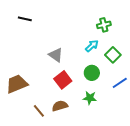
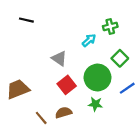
cyan arrow: (92, 46) -> (89, 40), moved
green circle: (92, 73) -> (98, 78), size x1.6

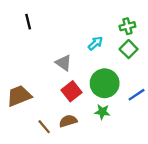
black line: (26, 20) -> (28, 22), turned 64
green cross: (110, 26) -> (127, 26), moved
green square: (120, 58) -> (129, 49), moved

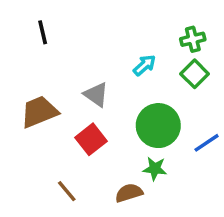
red square: (72, 91) -> (91, 139), moved
brown trapezoid: (19, 96) -> (39, 112), moved
brown semicircle: (68, 121) -> (129, 193), moved

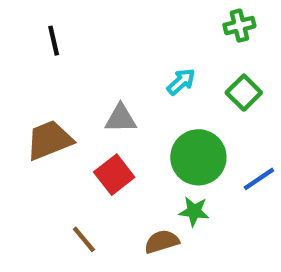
green cross: (193, 39) -> (239, 26), moved
gray triangle: (96, 94) -> (121, 118), turned -36

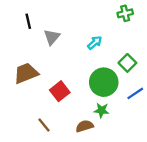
green square: (244, 93) -> (127, 63), moved
gray triangle: (121, 118) -> (52, 37), moved, turned -48

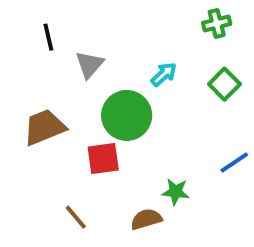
green square: (127, 63) -> (224, 84), moved
green circle: (104, 82) -> (127, 115), moved
red square: (60, 91) -> (103, 158), turned 30

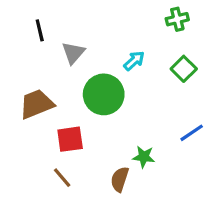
red square: (103, 158) -> (70, 139), moved
brown semicircle: (146, 219) -> (120, 179), turned -55

